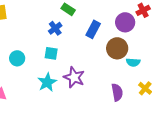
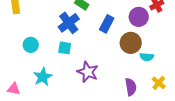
blue cross: (55, 28) -> (69, 23), size x1.5
cyan circle: (17, 58) -> (31, 45), moved
cyan star: (47, 82) -> (43, 77), moved

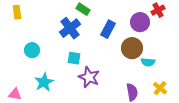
cyan square: (65, 48) -> (74, 58), moved

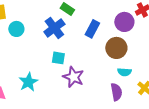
cyan circle: (32, 50) -> (16, 29), moved
cyan semicircle: (148, 62) -> (124, 72), moved

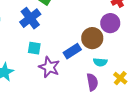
purple circle: (124, 22) -> (110, 23), moved
blue rectangle: (92, 29) -> (72, 51), moved, turned 30

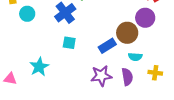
purple star: (49, 67) -> (101, 76), moved, turned -30
yellow cross: (120, 78) -> (155, 73), turned -32

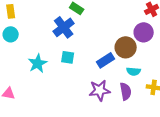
cyan circle: (27, 14) -> (11, 34), moved
cyan star: (39, 67) -> (38, 63), moved

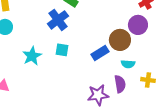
purple star: (100, 90) -> (98, 95), moved

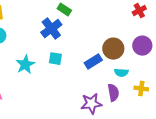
purple circle: (138, 25) -> (142, 46), moved

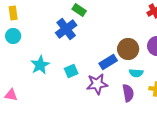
cyan square: (55, 59) -> (71, 71), moved, turned -32
purple star: (91, 104) -> (97, 84), moved

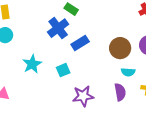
blue rectangle: (108, 62) -> (80, 43), moved
purple star: (97, 84) -> (83, 96), moved

